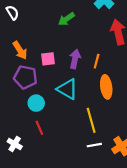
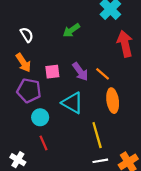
white semicircle: (12, 13) -> (27, 35), moved
purple arrow: (75, 59) -> (80, 72), turned 132
orange line: (97, 61) -> (103, 74), turned -64

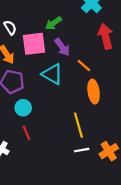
pink square: (52, 72) -> (34, 44), moved, size x1.6
purple arrow: (80, 72) -> (62, 47), moved
cyan triangle: (72, 103) -> (52, 74), moved

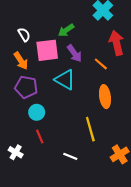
orange line: (84, 66) -> (101, 64), moved
white line: (82, 150) -> (70, 156), moved, turned 32

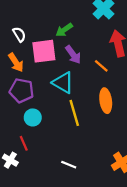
yellow line: (90, 129) -> (74, 113), moved
red line: (40, 136) -> (24, 143), moved

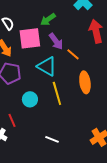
orange line: (101, 66) -> (73, 54), moved
cyan circle: (33, 117) -> (30, 99), moved

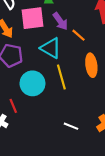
cyan circle: (30, 99) -> (32, 83), size x1.5
white line: (52, 139) -> (71, 126), moved

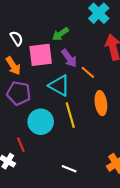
white line: (71, 126) -> (69, 169), moved

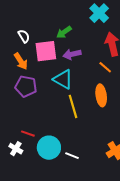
purple arrow: (69, 58) -> (72, 54), turned 114
orange line: (88, 72) -> (105, 67), moved
cyan circle: (41, 122) -> (49, 148), moved
red line: (21, 145) -> (28, 134), turned -48

